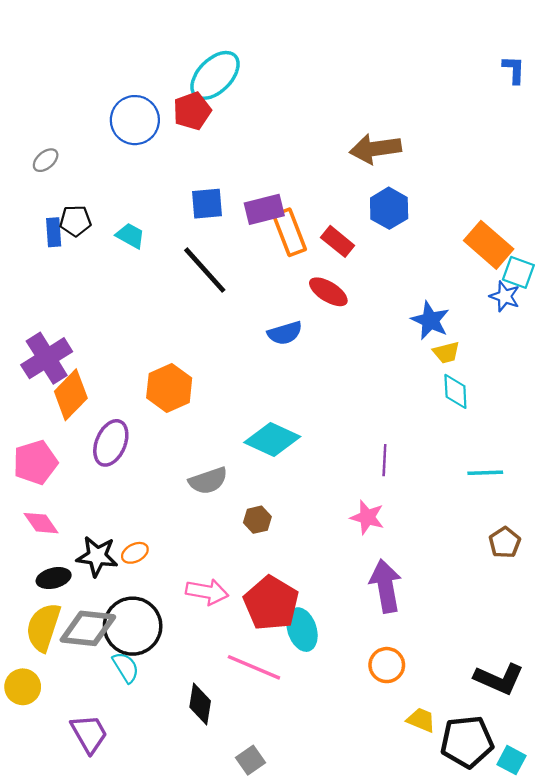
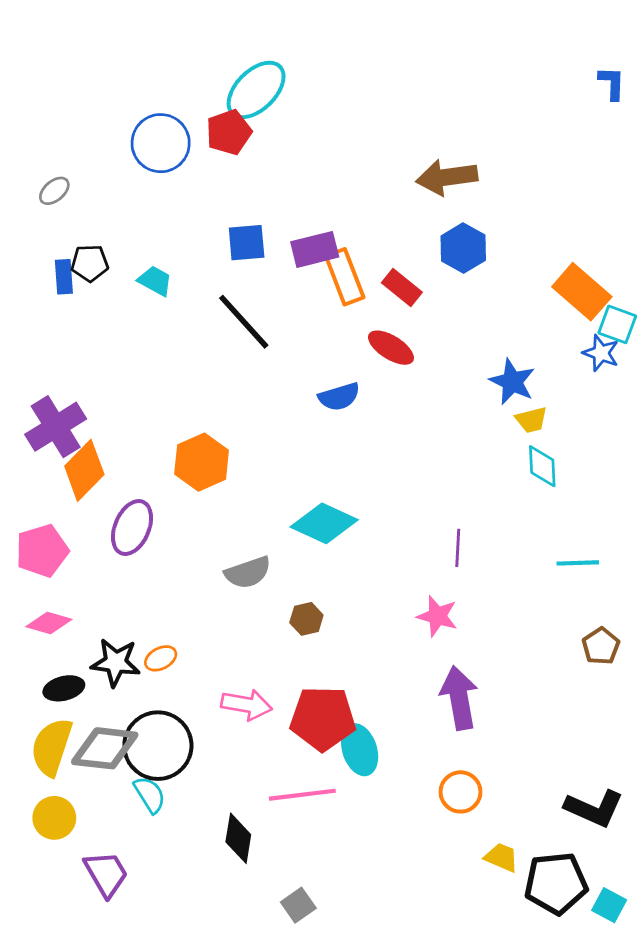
pink diamond: (41, 523) -> (49, 623), turned -39
red pentagon: (271, 603) -> (323, 718), turned -30
pink line: (254, 667) -> (302, 795), turned -30
yellow circle: (23, 687) -> (54, 818), moved

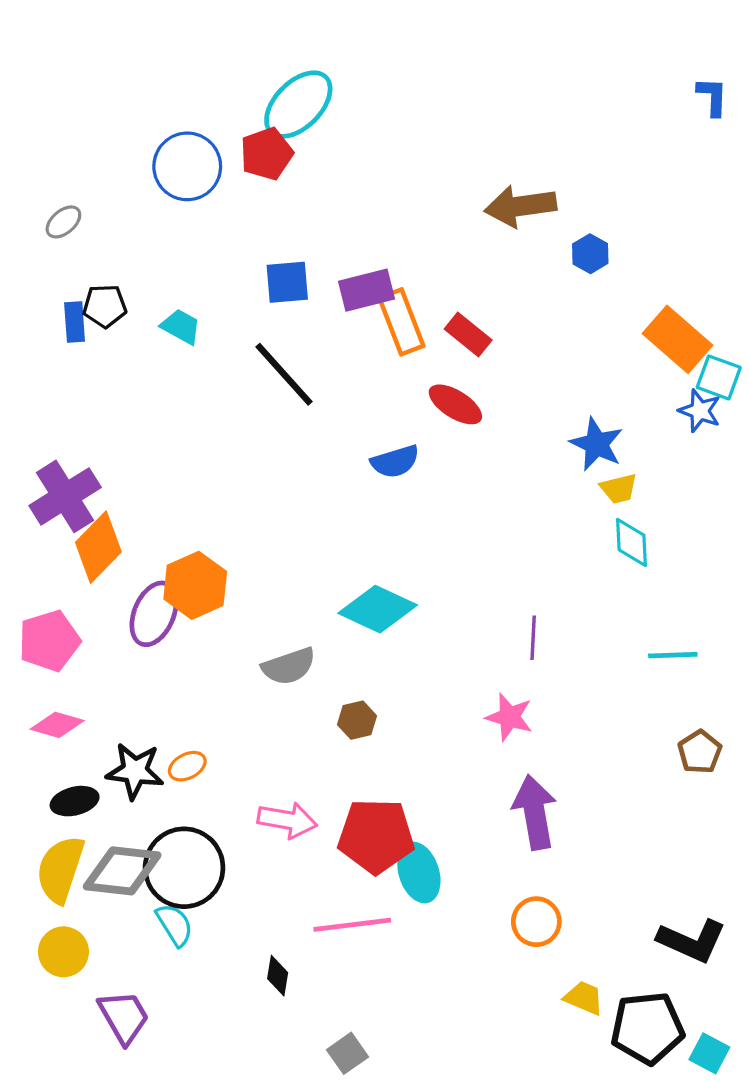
blue hexagon: (463, 248) -> (590, 254), moved, size x0.7
orange hexagon: (202, 462) -> (195, 585), moved
black diamond: (238, 838) -> (278, 976), size x0.7

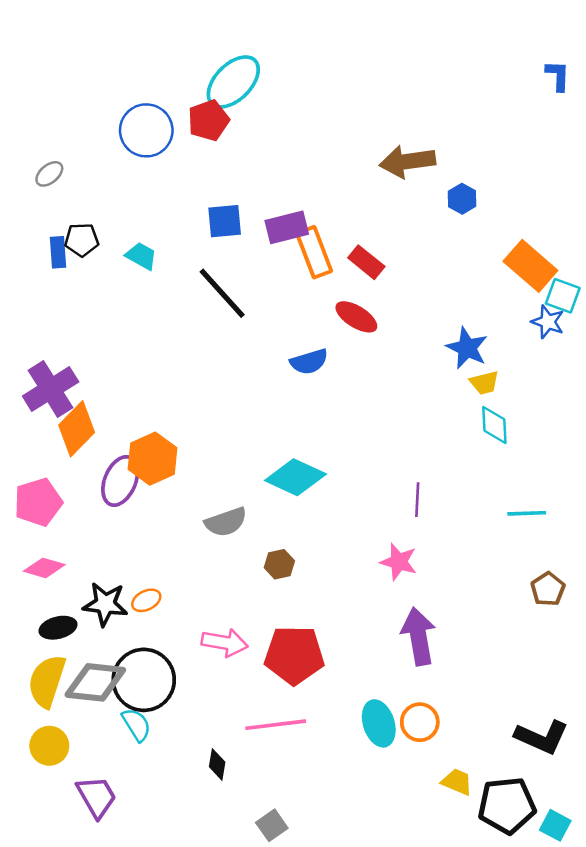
cyan ellipse: (419, 872) -> (379, 723), moved

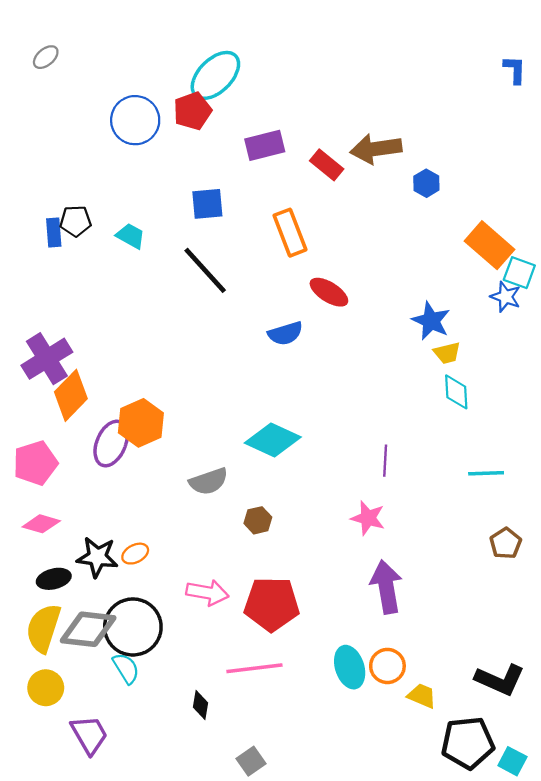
gray ellipse: (49, 174) -> (46, 57), moved
purple rectangle: (287, 227) -> (265, 145), moved
red rectangle: (366, 262) -> (327, 165), moved
yellow trapezoid: (457, 782) -> (422, 696), moved

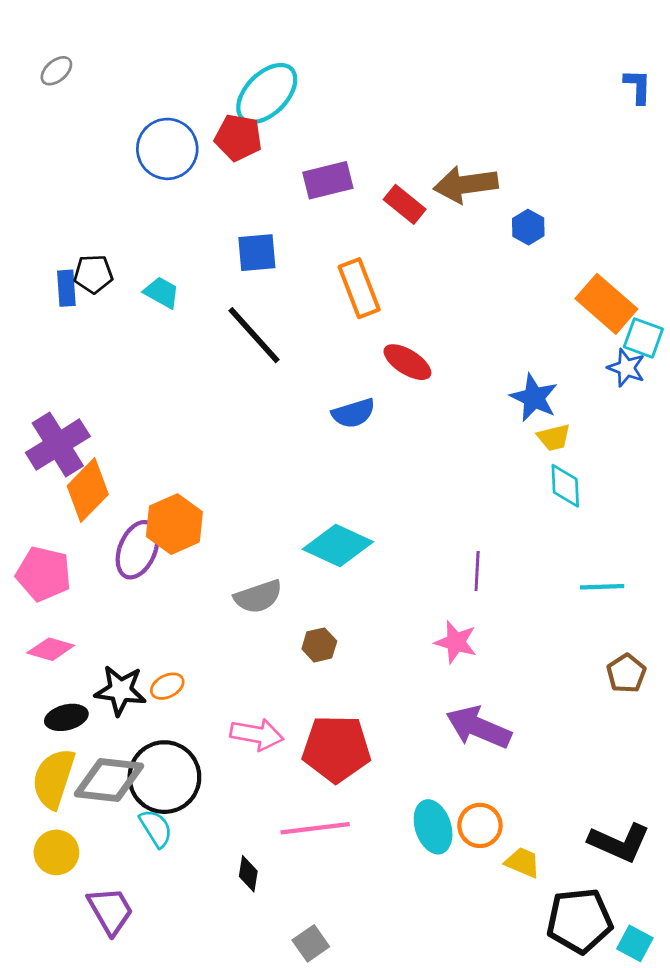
red pentagon: (193, 111) -> (238, 138), turned 30
pink pentagon: (35, 463) -> (44, 574), turned 30
purple arrow: (386, 587) -> (479, 727), turned -57

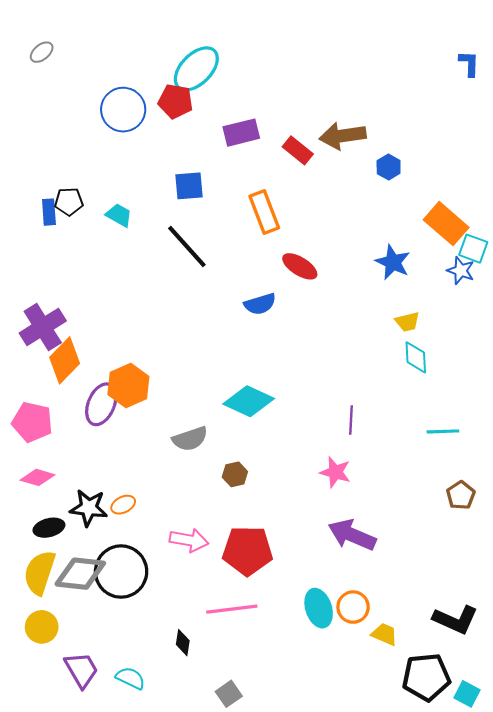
blue star: (534, 398) -> (393, 262), moved
cyan semicircle: (156, 828) -> (130, 678), moved, turned -32

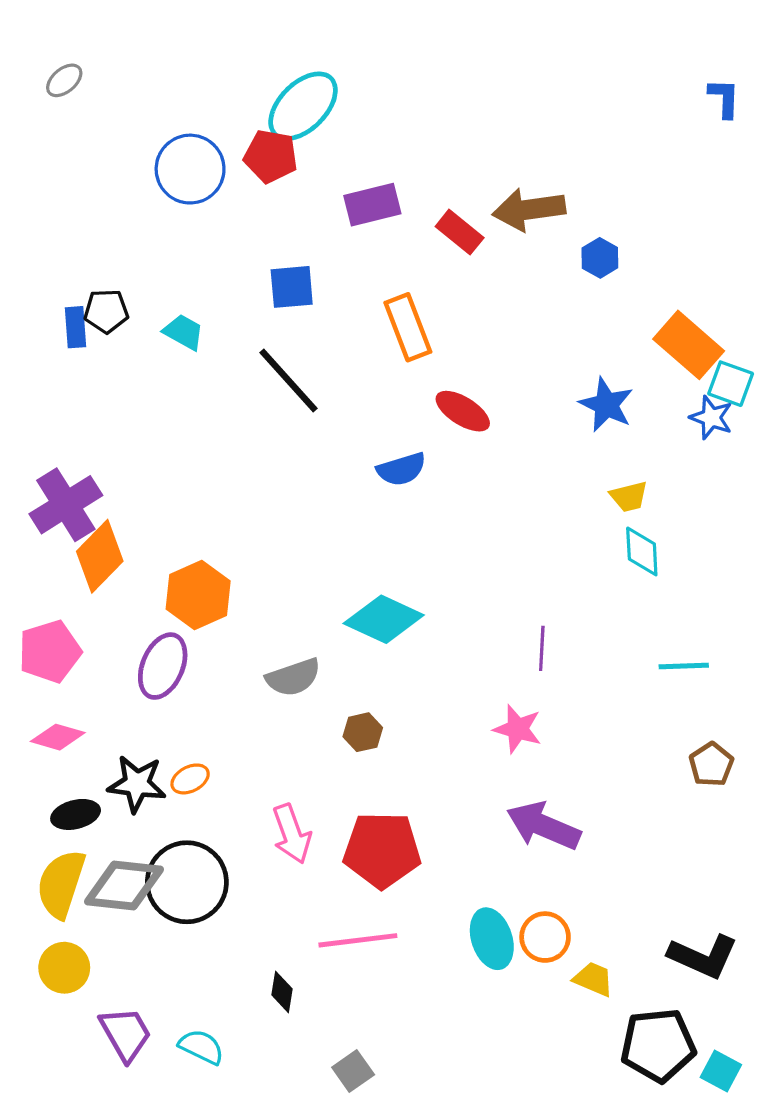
purple ellipse: (101, 404) -> (163, 666), moved
pink pentagon: (32, 422) -> (50, 652), turned -30
pink arrow: (189, 540) -> (292, 834), turned 60

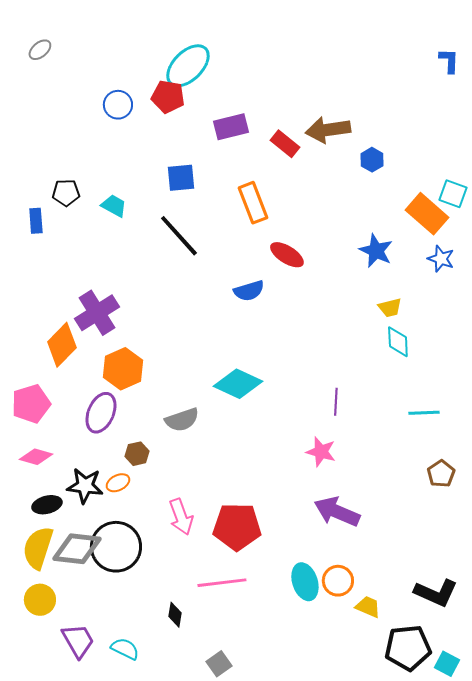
blue circle: (190, 169) -> (118, 105), size x0.7
blue rectangle: (76, 327) -> (36, 221), moved
cyan square: (731, 384) -> (453, 194), moved
purple cross: (66, 505) -> (97, 313), moved
brown hexagon: (363, 732) -> (137, 454), moved

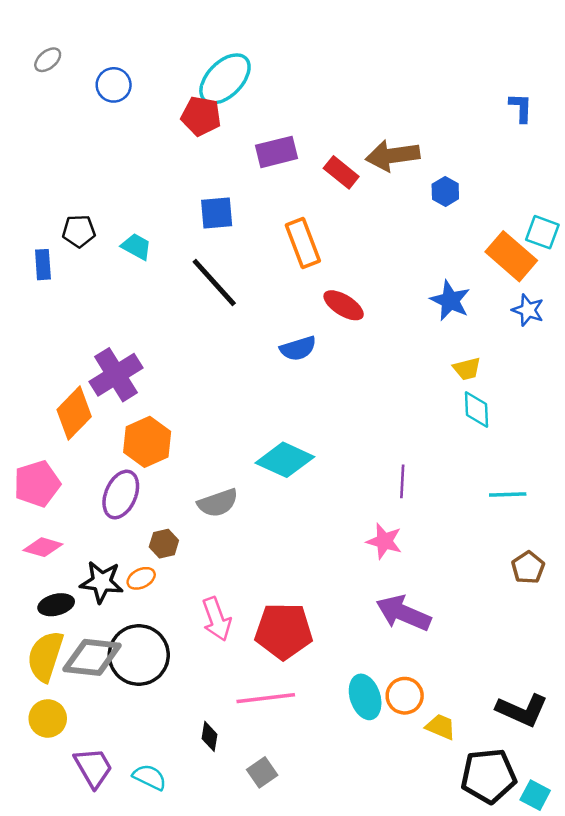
blue L-shape: (449, 61) -> (521, 108), moved
blue circle: (118, 105) -> (114, 85), moved
gray square: (219, 664) -> (262, 772), moved

